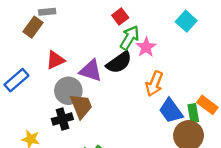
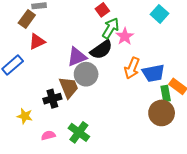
red triangle: (55, 60) -> (37, 42), moved
purple triangle: (91, 71) -> (77, 57), turned -40
gray circle: (68, 91) -> (86, 74), moved
blue trapezoid: (171, 111) -> (153, 73), moved, turned -65

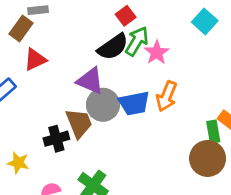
black semicircle: (101, 50) -> (113, 47), moved
purple triangle: (77, 57) -> (90, 81), turned 45
blue trapezoid: (153, 73) -> (134, 103), moved

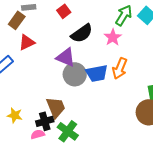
red square: (126, 16) -> (64, 11), moved
green arrow: (137, 41) -> (124, 15), moved
brown trapezoid: (79, 123) -> (56, 107), moved
black cross: (56, 139) -> (45, 121), moved

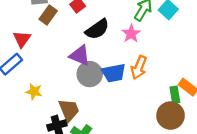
brown rectangle: (17, 20) -> (48, 15), moved
red triangle: (27, 42) -> (22, 39), moved, turned -30
yellow star: (15, 115) -> (34, 92), moved

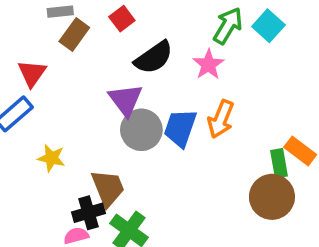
purple triangle: (80, 55) -> (125, 100), turned 30
blue trapezoid: (114, 73) -> (180, 128), turned 120

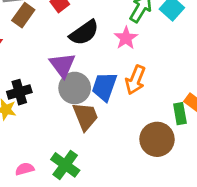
brown trapezoid: (108, 188) -> (85, 116), moved
brown circle: (272, 197) -> (157, 139), moved
black cross: (88, 213) -> (19, 92), moved

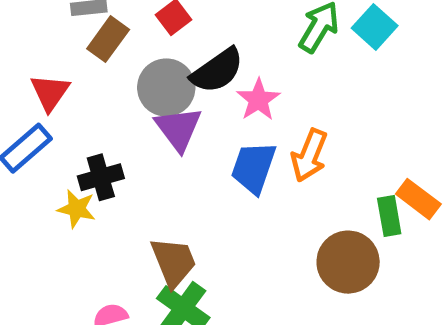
pink star: (126, 38) -> (258, 100), moved
gray circle: (75, 88) -> (166, 88), moved
brown trapezoid: (85, 116) -> (174, 262), moved

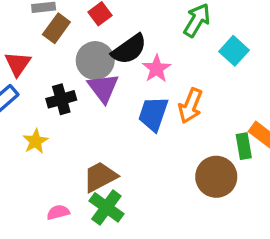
cyan square: (375, 27) -> (234, 51), moved
black cross: (101, 177) -> (61, 99), moved
yellow star: (77, 209) -> (35, 141), turned 30
brown trapezoid: (174, 262) -> (100, 177), turned -96

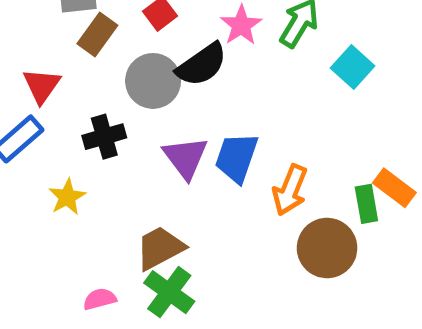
pink star: (157, 69) -> (241, 25), moved
purple triangle: (103, 88) -> (185, 158), moved
orange arrow: (190, 106) -> (290, 190), moved

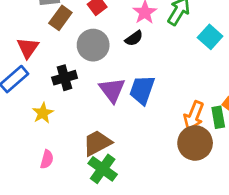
black semicircle: (202, 65) -> (134, 38), moved, size x0.6
orange arrow: (290, 190) -> (194, 116), moved
pink semicircle: (100, 299) -> (47, 159), moved, turned 120

